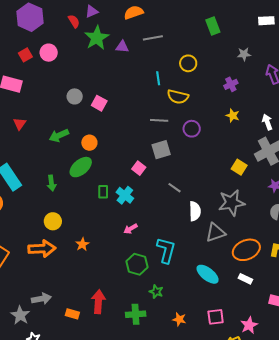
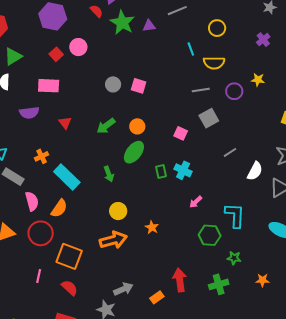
yellow star: (233, 116) -> (258, 80), moved
pink square: (139, 168) -> (181, 133), moved
gray line: (175, 188) -> (230, 152), turned -56
white semicircle: (195, 211) -> (255, 171), turned 42
orange rectangle: (72, 314) -> (157, 297), turned -40

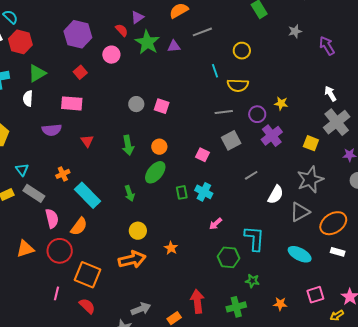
purple cross: (263, 40) -> (272, 136), moved, size x1.5
pink circle: (78, 47) -> (111, 55), moved
green arrow: (106, 126) -> (128, 145), turned -66

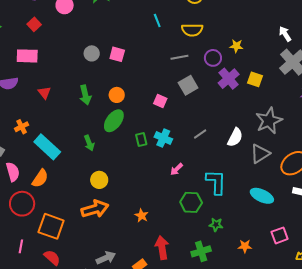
cyan line: (215, 71) -> (157, 20), moved
yellow square: (311, 143) -> (255, 79), moved
gray line: (251, 175) -> (200, 134), moved
orange star: (171, 248) -> (142, 216), moved

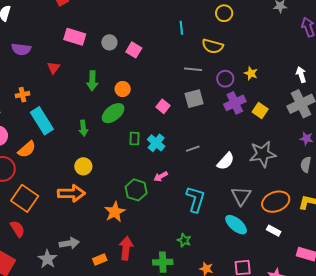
pink rectangle: (27, 56) -> (75, 37), moved
gray triangle: (260, 154) -> (241, 196), moved, turned -40
green hexagon: (191, 202) -> (136, 190), moved
orange star: (142, 216) -> (115, 212), size x1.5

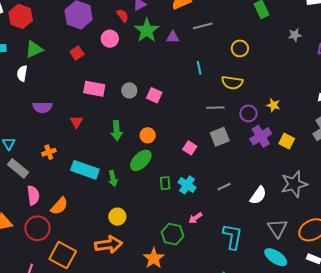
cyan rectangle: (42, 121) -> (85, 170), moved, turned -32

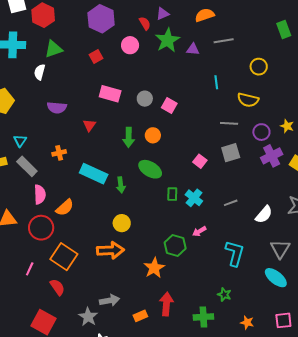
orange circle: (148, 135) -> (153, 135), moved
green ellipse: (141, 160) -> (150, 169), turned 70

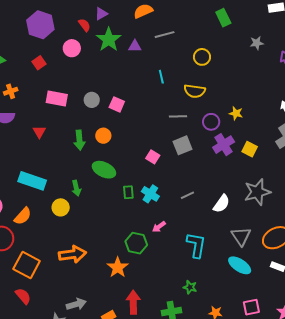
orange cross: (59, 153) -> (11, 91), moved
cyan rectangle: (94, 174) -> (32, 181), moved
yellow circle: (122, 223) -> (61, 207), moved

